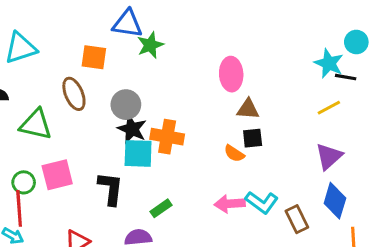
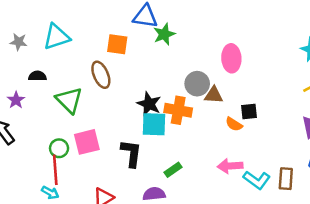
gray circle: (126, 105) -> (197, 84), moved
brown triangle: (248, 109) -> (214, 95), moved
green triangle: (36, 124) -> (69, 100), turned 32
cyan L-shape: (262, 202) -> (257, 180), moved
brown rectangle: (297, 219) -> (286, 179), turned 30

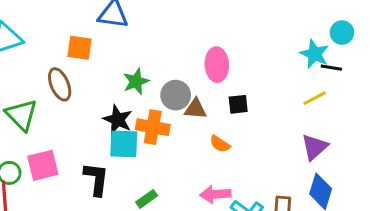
green star: (164, 34) -> (136, 81), moved
black square: (249, 112) -> (238, 104), moved

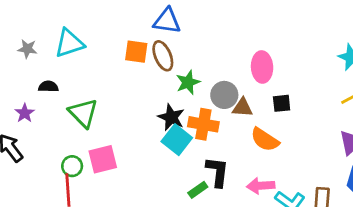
brown ellipse: (60, 84) -> (163, 56), moved
cyan square: (124, 144) -> (177, 140), turned 36
orange semicircle: (220, 144) -> (265, 140), size x1.5
black L-shape: (96, 179) -> (217, 172), moved

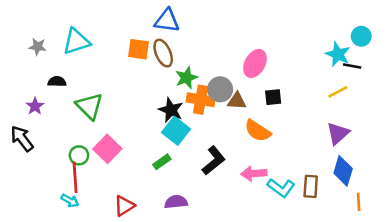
pink ellipse: (262, 67) -> (255, 63), turned 32
orange cross: (203, 124) -> (201, 100), moved
pink square: (103, 159) -> (107, 149), turned -32
black L-shape: (217, 172) -> (214, 161), turned 44
green rectangle: (198, 190) -> (162, 162), moved

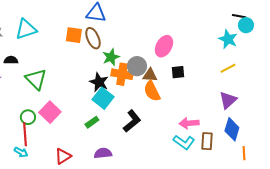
black line: (352, 66) -> (239, 16), moved
orange semicircle: (258, 131) -> (152, 91), moved, turned 30
pink arrow: (254, 173) -> (189, 123), moved

